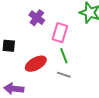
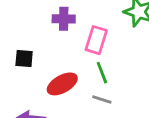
purple cross: (37, 18) -> (64, 19), turned -35

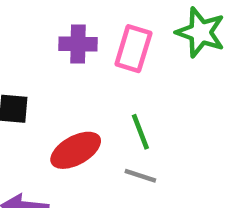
pink rectangle: (96, 40) -> (133, 49), moved

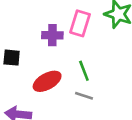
purple cross: (78, 44) -> (52, 35), moved

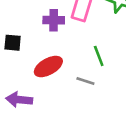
green line: (84, 71) -> (99, 56), moved

